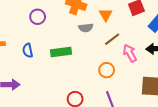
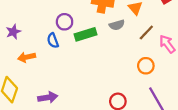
blue semicircle: (28, 50) -> (53, 40), moved
green rectangle: (61, 52) -> (86, 34), moved

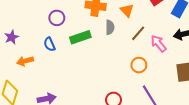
purple circle: (65, 22) -> (57, 18), moved
gray semicircle: (117, 25) -> (110, 27), turned -72

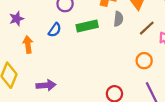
blue semicircle: (49, 44) -> (55, 30), turned -128
orange arrow: (25, 61) -> (28, 44), turned 91

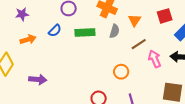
orange arrow: (28, 44) -> (28, 39), turned 70
orange circle: (144, 61) -> (121, 72), moved

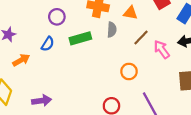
orange triangle: (135, 20) -> (131, 13), turned -40

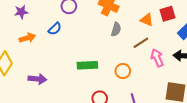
orange triangle: (131, 13) -> (147, 20), moved
green rectangle: (80, 38) -> (87, 65), moved

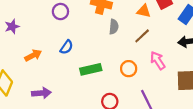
blue semicircle: (55, 29) -> (67, 47), moved
orange arrow: (27, 38) -> (33, 55), moved
pink arrow: (157, 58) -> (158, 61), moved

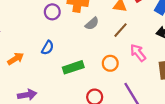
purple circle: (60, 12) -> (52, 12), moved
gray semicircle: (114, 27) -> (92, 24), turned 48

